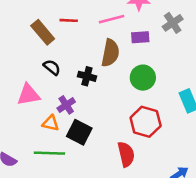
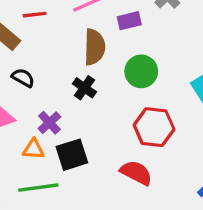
black cross: (87, 76) -> (84, 88), moved, turned 30
black square: (79, 132) -> (72, 155), turned -35
red semicircle: (126, 154) -> (136, 173), turned -40

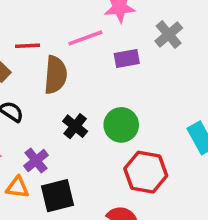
brown semicircle: (95, 47) -> (55, 75), moved
green circle: (141, 71) -> (121, 125), moved

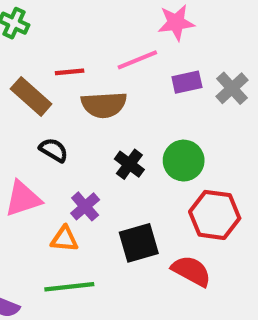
gray cross: (169, 35) -> (232, 88), moved
brown semicircle: (55, 75) -> (104, 105), turned 84
black square: (57, 196) -> (139, 243), moved

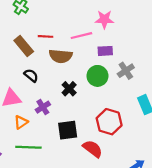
gray cross: (232, 88) -> (126, 71), moved
green circle: (184, 161) -> (97, 76), moved
orange triangle: (64, 239) -> (21, 122), moved, turned -48

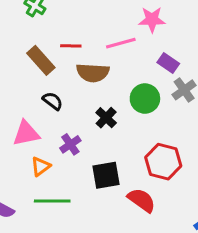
purple rectangle: (105, 51) -> (168, 63), moved, turned 40

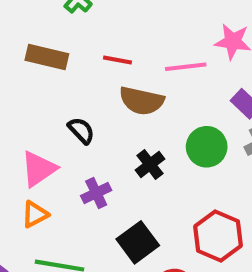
brown rectangle: (41, 60) -> (47, 57), moved, turned -44
pink triangle: (26, 133) -> (39, 169), turned -32
orange triangle: (41, 166) -> (35, 214), moved
black square: (106, 175) -> (138, 242), turned -36

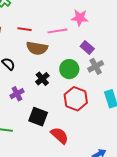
red hexagon: (218, 236) -> (76, 99), moved
black square: (138, 242) -> (38, 117), turned -30

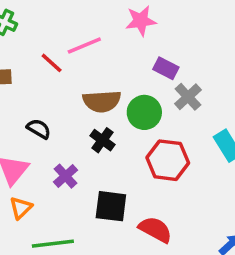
red line: (25, 29) -> (52, 63), turned 48
pink line: (57, 31) -> (84, 45), moved
brown semicircle: (37, 48) -> (102, 101), moved

